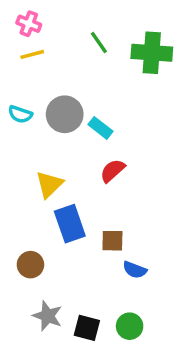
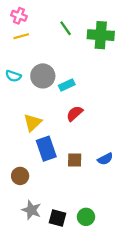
cyan rectangle: (101, 128) -> (67, 85), turned -63
blue semicircle: (135, 270) -> (105, 159), moved, turned -49

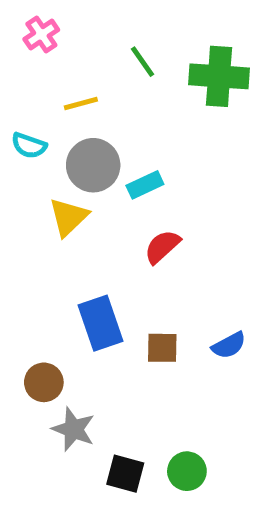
pink cross: (19, 16) -> (41, 34), turned 35
yellow line: (21, 36) -> (81, 104), moved
cyan semicircle: (13, 76) -> (29, 145), moved
yellow triangle: (33, 123) -> (68, 217), moved
gray star: (31, 210) -> (73, 429), moved

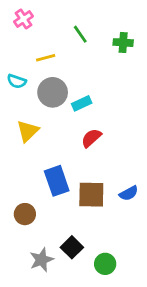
green cross: (219, 76) -> (123, 43), size x0.6
yellow triangle: (68, 217) -> (28, 131), moved
brown square: (162, 348) -> (91, 195), size x1.5
gray star: (73, 429) -> (42, 260), moved, turned 30
black square: (125, 474) -> (72, 247), moved, turned 30

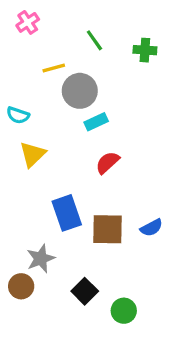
cyan semicircle: (17, 81) -> (18, 115), moved
gray circle: (53, 92) -> (80, 91), moved
brown circle: (25, 214) -> (21, 286), moved
gray star: (42, 260) -> (41, 259), moved

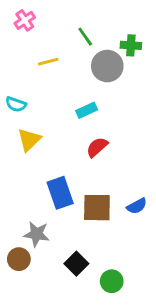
gray circle: (80, 91) -> (107, 66), moved
gray star: (41, 259) -> (37, 234), turned 30

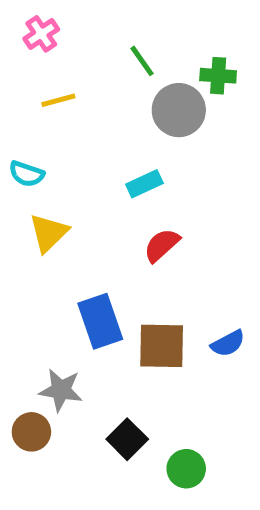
yellow line: (48, 62) -> (58, 100), moved

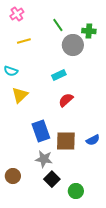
gray star: (61, 390) -> (44, 159), moved

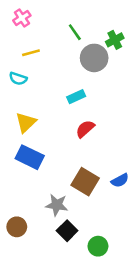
green cross: (89, 31) -> (115, 40), turned -32
cyan semicircle: (11, 71) -> (18, 79), moved
blue rectangle: (41, 131) -> (30, 157), moved, turned -45
brown square: (66, 141) -> (85, 182), turned 30

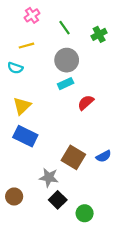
pink cross: (22, 18) -> (32, 15), moved
gray circle: (94, 58) -> (67, 60), moved
red semicircle: (85, 129) -> (86, 103), moved

